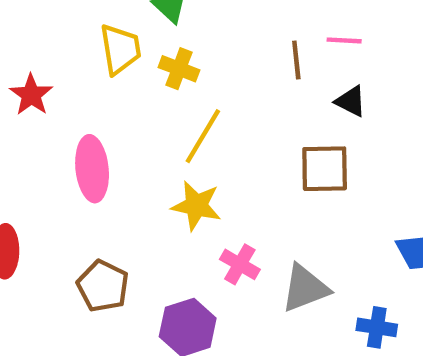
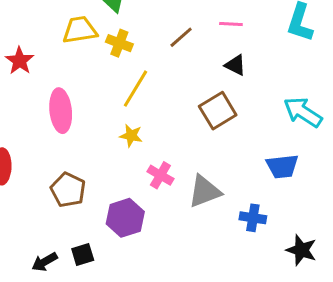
yellow trapezoid: (120, 49) -> (80, 30), turned -90
brown line: (296, 60) -> (181, 37), moved, turned 55
brown square: (325, 169) -> (218, 111), turned -30
yellow star: (196, 206) -> (131, 136), size x0.7

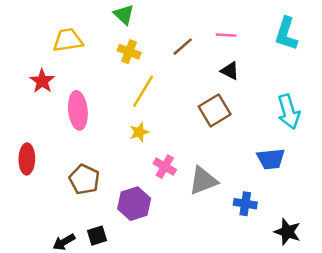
yellow trapezoid: (80, 30) -> (68, 40), moved
red star: (20, 61) -> (42, 81), moved
cyan arrow: (303, 112) -> (289, 112), turned -140
yellow star: (131, 136) -> (139, 132), turned -30

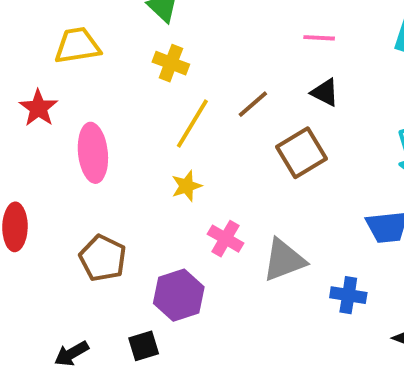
brown line: (183, 47) -> (253, 104), moved
black square: (97, 236) -> (144, 346), moved

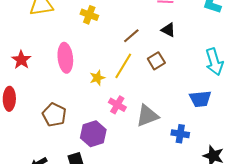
red star: (38, 108) -> (21, 60), moved
yellow line: (192, 124) -> (123, 66), moved
pink ellipse: (93, 153) -> (65, 58), moved
brown square: (302, 153) -> (156, 61), size x0.7

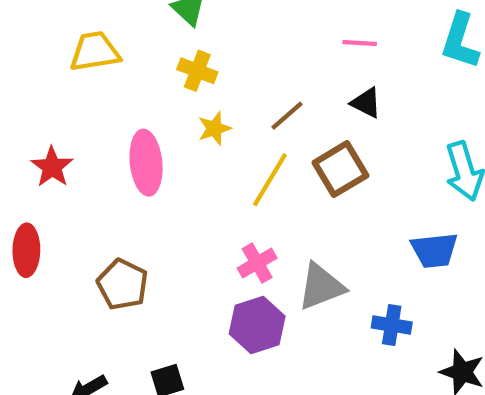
brown square: (156, 61) -> (340, 169), size x1.4
yellow star: (97, 78) -> (214, 128), moved
pink cross: (117, 105) -> (257, 263), turned 30
purple hexagon: (93, 134) -> (257, 325), moved

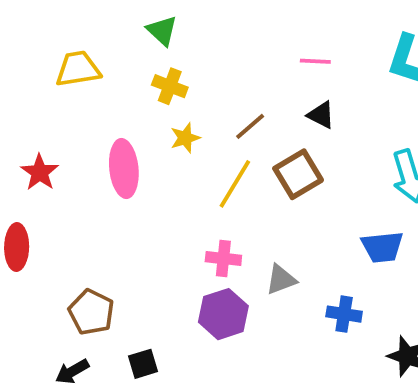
pink cross: (257, 263) -> (223, 259), turned 36
brown pentagon: (123, 284) -> (91, 312), moved
gray triangle: (321, 287) -> (281, 280), size x0.7

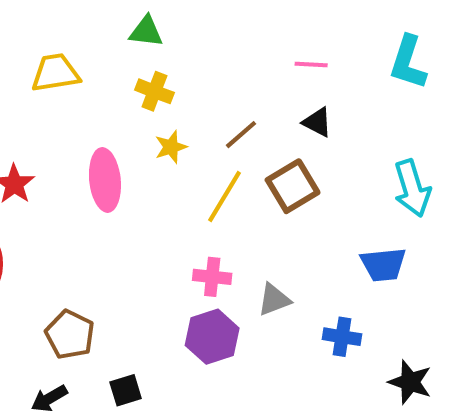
green triangle: (162, 31) -> (146, 32), turned -36

